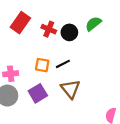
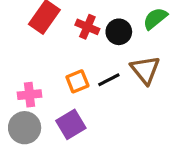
orange square: (42, 65) -> (77, 81), turned -32
brown triangle: (70, 89) -> (145, 70), moved

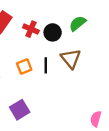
black line: (109, 80) -> (46, 65), turned -63
purple square: (71, 124) -> (20, 110), moved

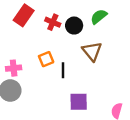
black line: (46, 65) -> (63, 70), moved
purple square: (20, 110) -> (79, 102), moved, turned 30

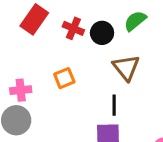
black line: (63, 70) -> (114, 105), moved

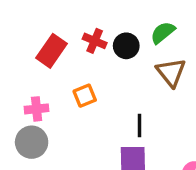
red rectangle: (34, 19) -> (51, 51), moved
brown triangle: (126, 68) -> (171, 72), moved

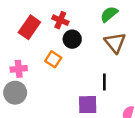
black circle: (126, 46) -> (72, 39), moved
orange square: (85, 96) -> (53, 59), turned -35
black line: (140, 126) -> (104, 82), moved

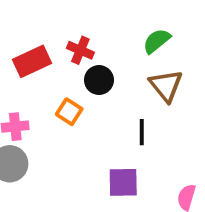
red rectangle: (29, 27) -> (32, 61), turned 30
black line: (104, 82) -> (142, 132), moved

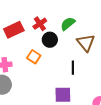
green semicircle: (157, 41) -> (68, 24), moved
red cross: (80, 50) -> (40, 24), turned 32

